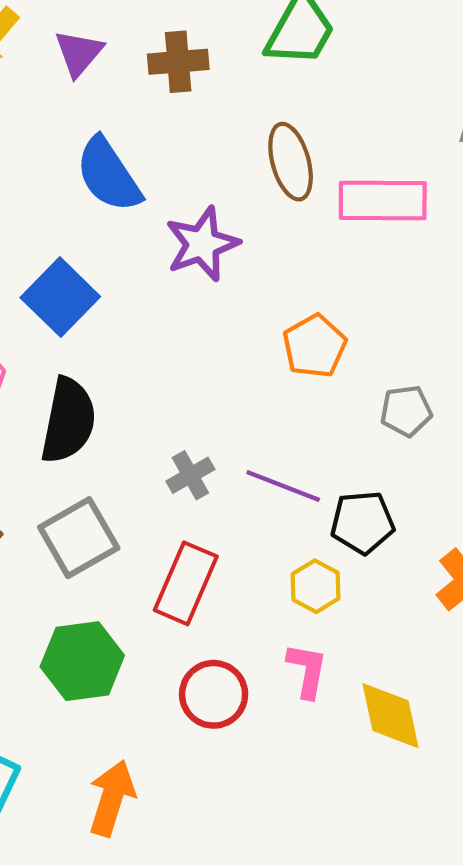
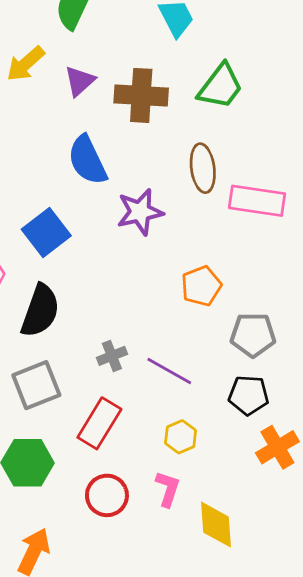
brown cross: (178, 62) -> (141, 95), size x1.4
gray pentagon: (406, 411) -> (253, 335), size x1.4
black pentagon: (362, 522) -> (249, 395), moved

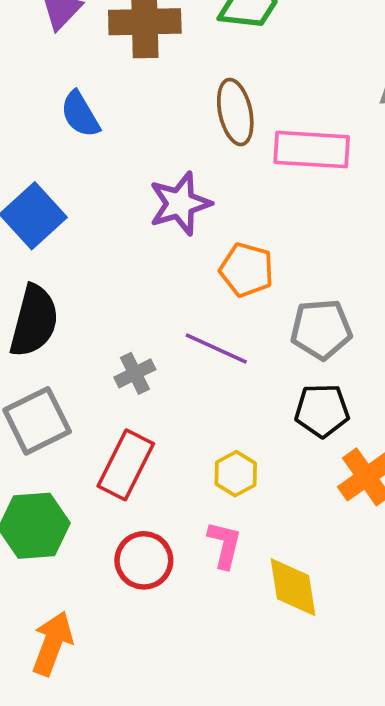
blue semicircle: (87, 160) -> (80, 114), size x0.7
purple star: (140, 212) -> (180, 204), moved
orange pentagon: (201, 286) -> (247, 270), turned -30
purple line: (169, 371) -> (216, 348), moved

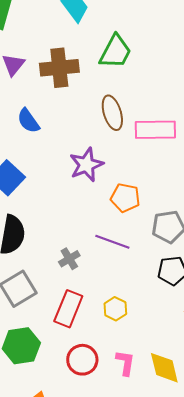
yellow hexagon: (236, 474) -> (115, 309), moved
pink L-shape: (224, 545) -> (125, 363), moved

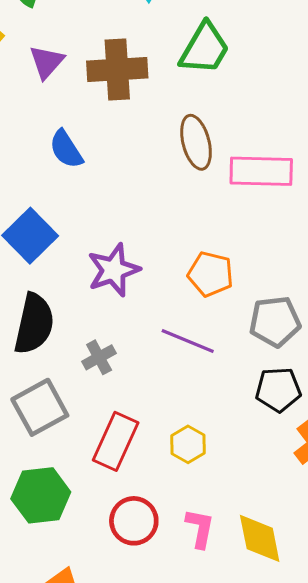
purple star: (86, 165) -> (113, 270), moved
gray cross: (69, 259) -> (99, 357), moved

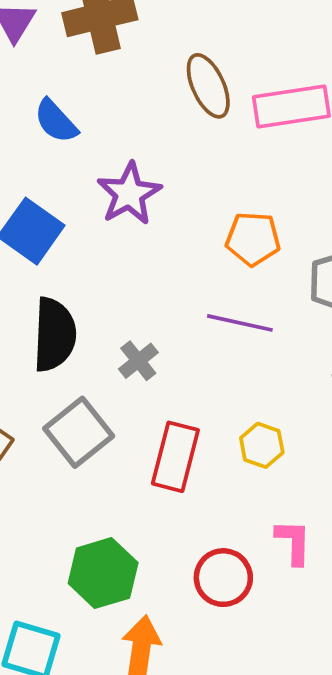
purple star: (113, 270) -> (129, 194), moved
green hexagon: (41, 495) -> (103, 573), moved
red circle: (134, 521) -> (223, 578), moved

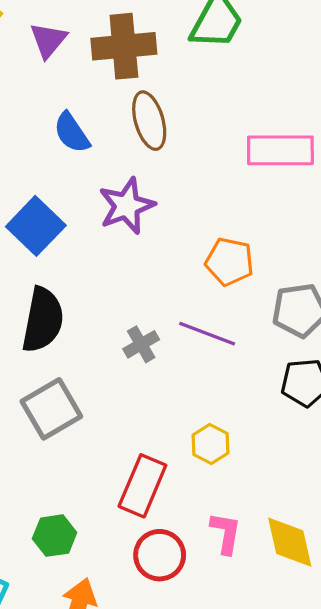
brown ellipse: (208, 86) -> (149, 121), moved
gray cross: (138, 361) -> (141, 344), moved
red rectangle: (175, 457) -> (142, 486), moved
green hexagon: (103, 573) -> (55, 536), size x0.7

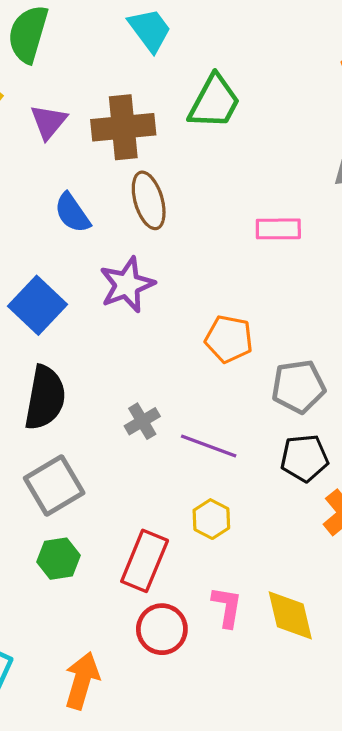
pink rectangle: (280, 150) -> (278, 229), size x0.7
purple line: (207, 334) -> (209, 446), moved
green hexagon: (55, 536) -> (58, 559), moved

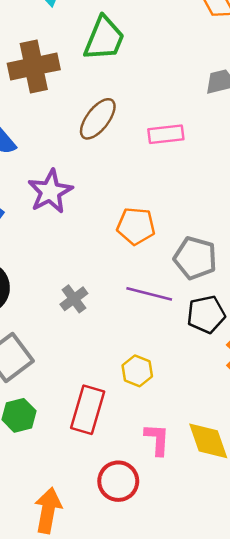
brown ellipse: (149, 200) -> (98, 119), moved, turned 60
gray pentagon: (298, 387) -> (195, 258), turned 30
purple line: (209, 446) -> (149, 294), moved
red circle: (162, 629) -> (118, 481), moved

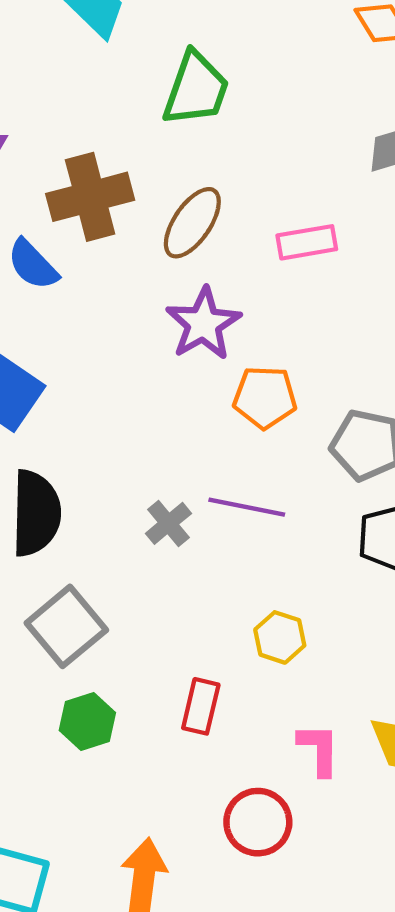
brown cross: (34, 66) -> (90, 197), moved
purple star: (50, 192) -> (203, 324), moved
purple line: (149, 294) -> (247, 507), moved
red rectangle: (88, 410) -> (201, 706), size x0.7

